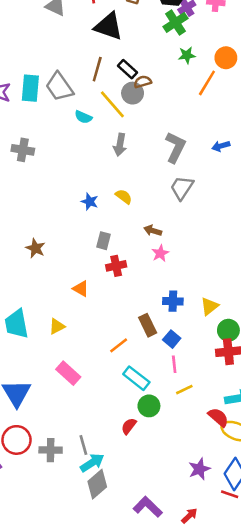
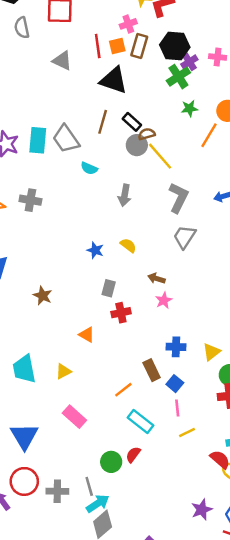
yellow line: (112, 104) -> (160, 156), moved
green circle: (149, 406) -> (111, 462), moved
red semicircle: (129, 426) -> (133, 455), moved

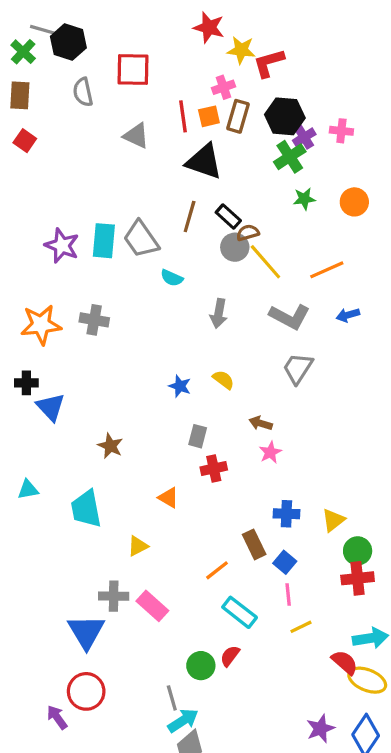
orange line: (209, 135) -> (327, 270), moved, turned 35
gray L-shape: (178, 198) -> (290, 317), turned 92
cyan trapezoid: (24, 369) -> (86, 509), moved
gray cross: (57, 491) -> (114, 596), moved

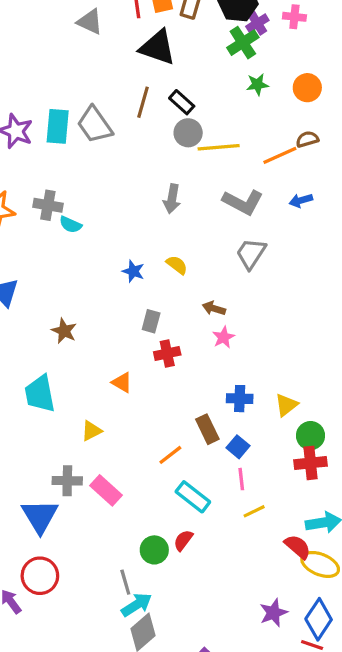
brown semicircle: (248, 233) -> (307, 139), moved
yellow line: (265, 262) -> (219, 147), turned -54
cyan semicircle: (172, 278) -> (71, 225), moved

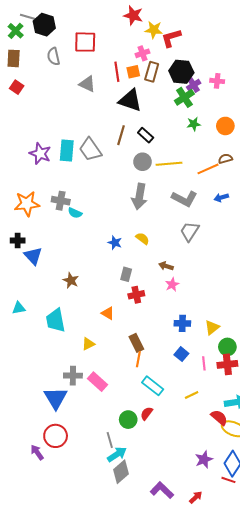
gray circle: (188, 133) -> (142, 162), moved
gray arrow: (172, 199) -> (139, 197), size x1.4
brown rectangle: (207, 429) -> (136, 343), moved
orange line: (170, 455) -> (138, 359), turned -42
pink line: (241, 479) -> (204, 363), moved

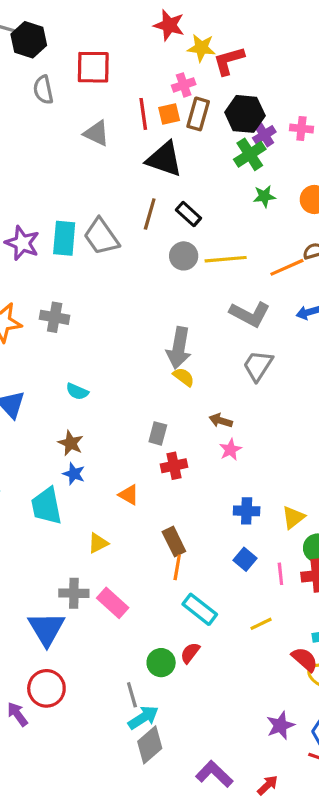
gray arrow: (139, 197) -> (179, 348), moved
cyan semicircle: (75, 213) -> (77, 391), moved
blue star: (115, 243) -> (74, 474), moved

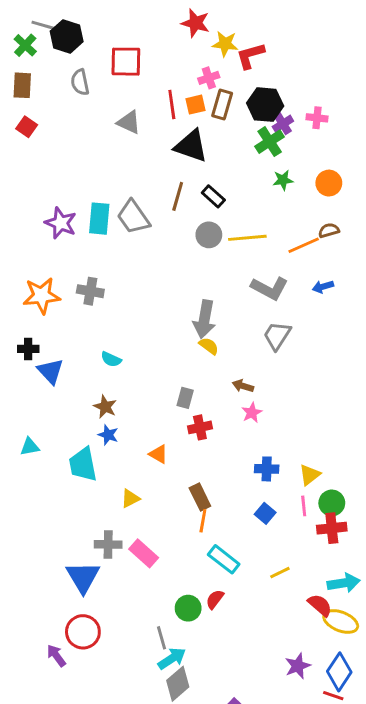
pink line: (280, 574) -> (304, 506), moved

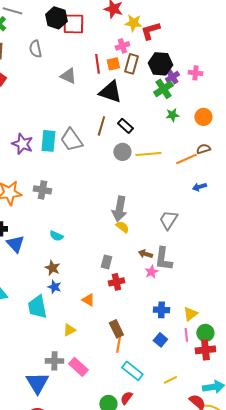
black hexagon: (67, 36) -> (56, 18), moved
red square: (126, 62) -> (73, 24), moved
gray L-shape: (270, 288) -> (163, 259), moved, turned 70

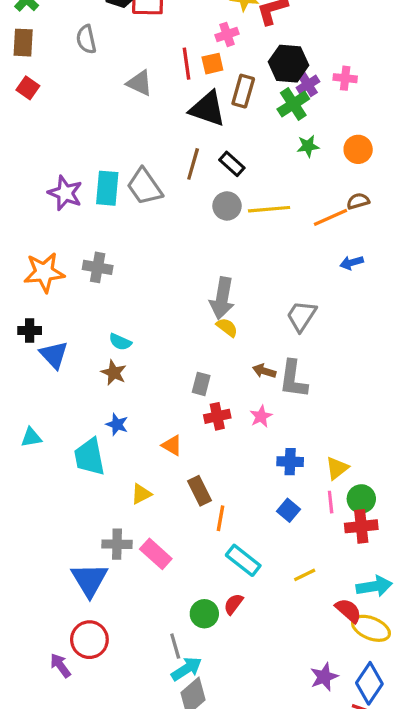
brown rectangle: (131, 64) -> (243, 91), moved
brown star: (52, 268) -> (114, 373), moved
pink star: (151, 272) -> (261, 416), moved
brown rectangle: (116, 329) -> (199, 491), moved

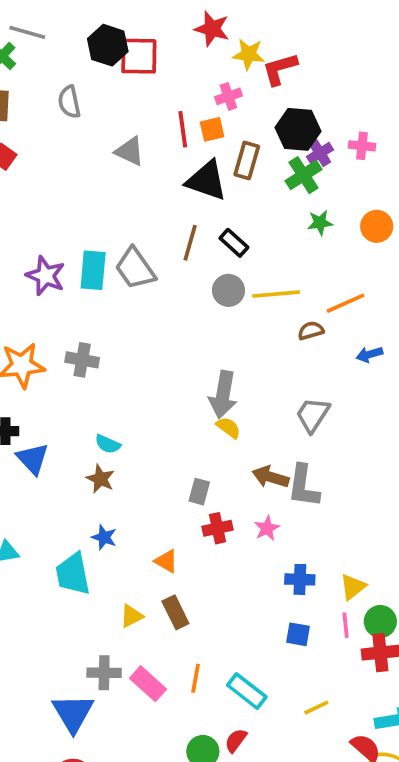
brown semicircle: (358, 201) -> (311, 331), moved
brown arrow: (264, 371) -> (271, 477), size x1.4
brown rectangle: (199, 491) -> (175, 612), moved
blue square: (288, 510) -> (298, 634), turned -30
orange line: (221, 518) -> (196, 678), moved

